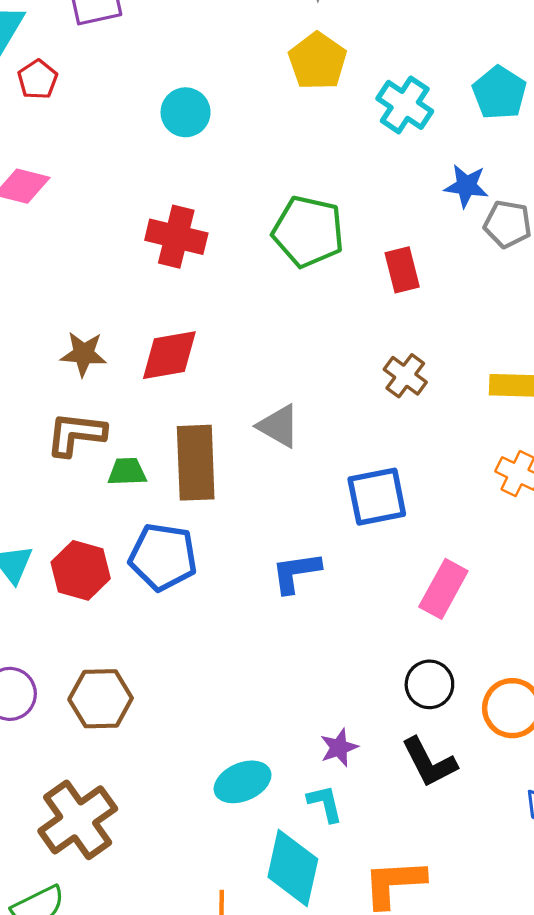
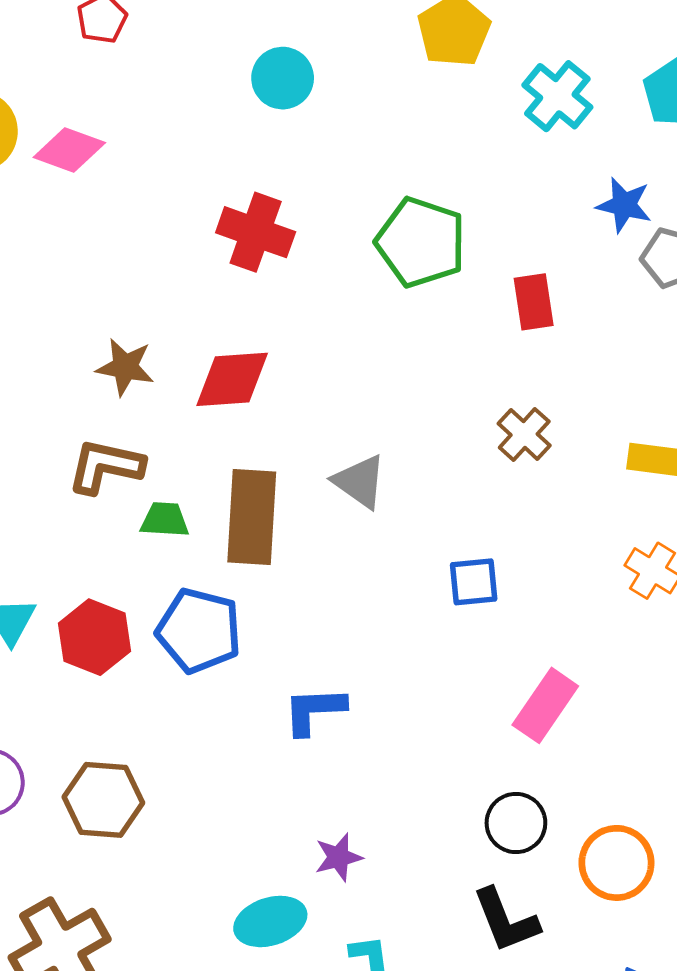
blue square: (377, 497) -> (474, 582), size x0.7
blue L-shape: (296, 572) -> (314, 710), moved
purple star: (339, 747) -> (338, 857), moved

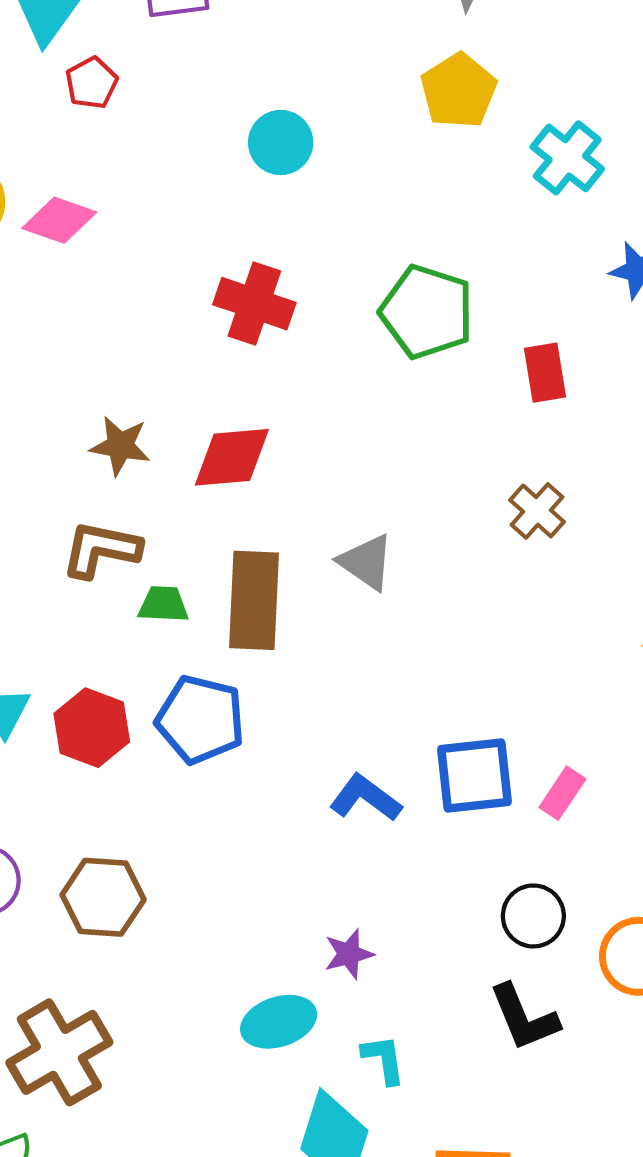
blue square: (474, 582) -> (475, 776), moved, size x1.5
pink rectangle: (545, 705) -> (562, 793), size x0.7
blue L-shape: (314, 710) -> (365, 798), moved, turned 40

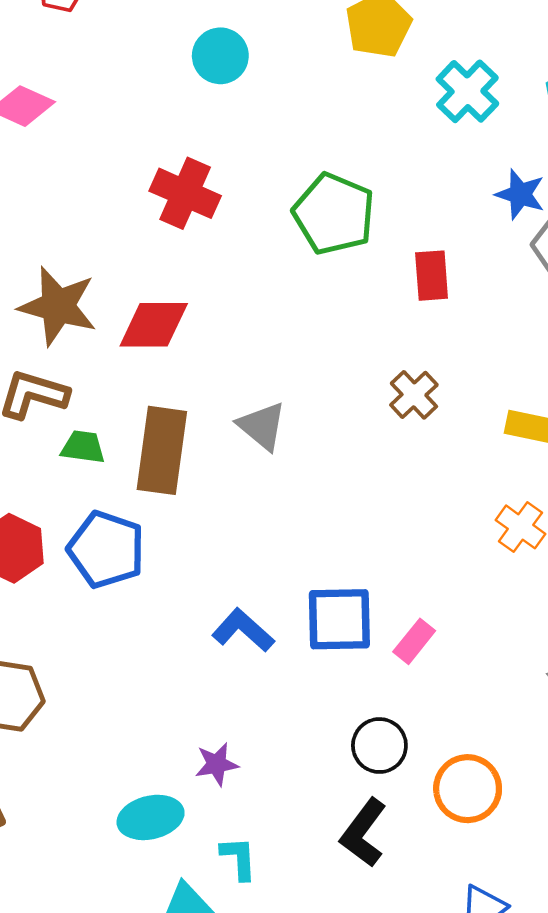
brown star: (120, 446) -> (58, 306), size x1.5
black L-shape: (524, 1018) -> (363, 833), turned 54

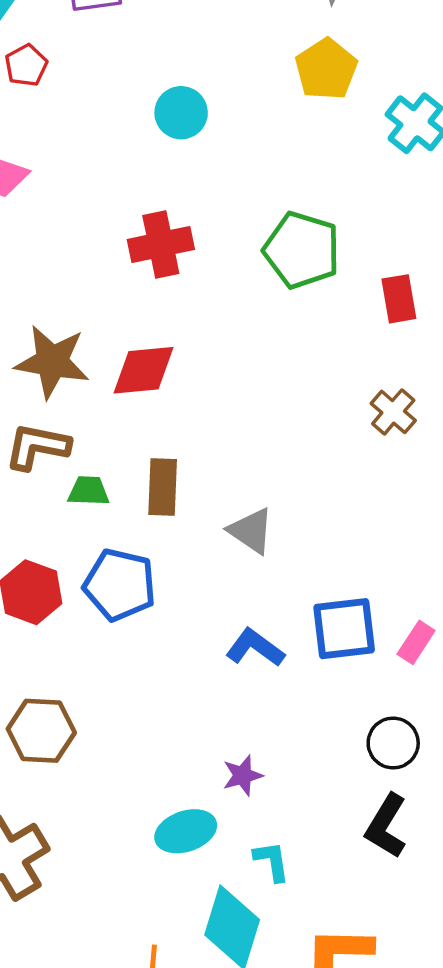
red cross: (185, 193) -> (161, 244), turned -30
gray triangle: (262, 426) -> (251, 531), moved
brown rectangle: (162, 450) -> (163, 487), size x0.7

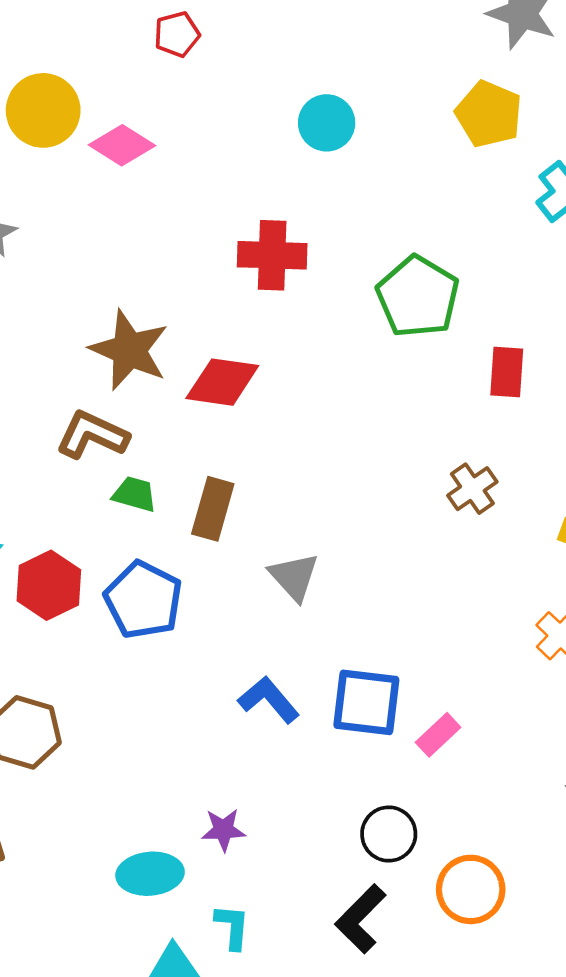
yellow pentagon: (326, 69) -> (489, 114), turned -30

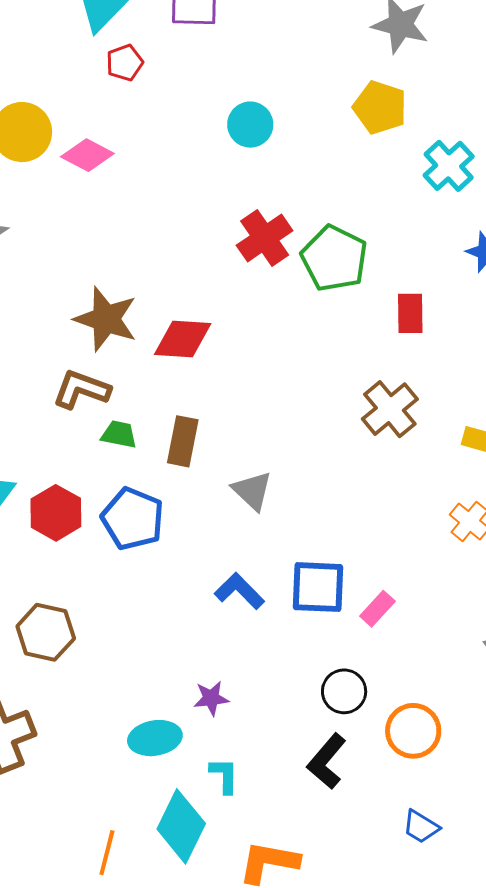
red cross: (272, 255) -> (265, 238), moved, turned -32
brown cross: (472, 489) -> (390, 409), size x1.4

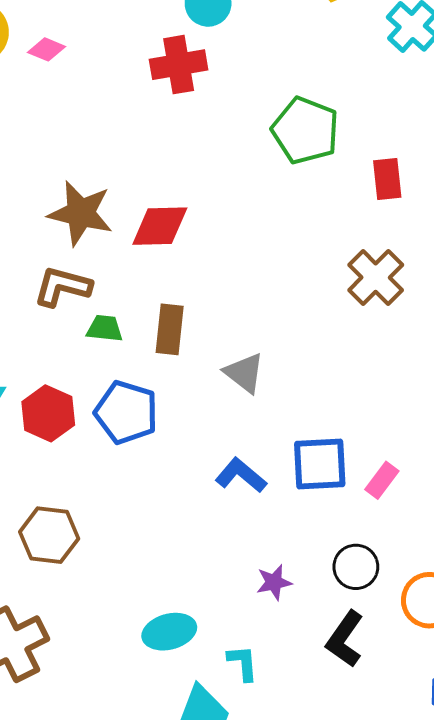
pink diamond: (87, 155) -> (47, 49), size x0.7
red cross: (265, 238) -> (179, 65), moved, turned 30
purple star: (211, 698) -> (274, 582), moved

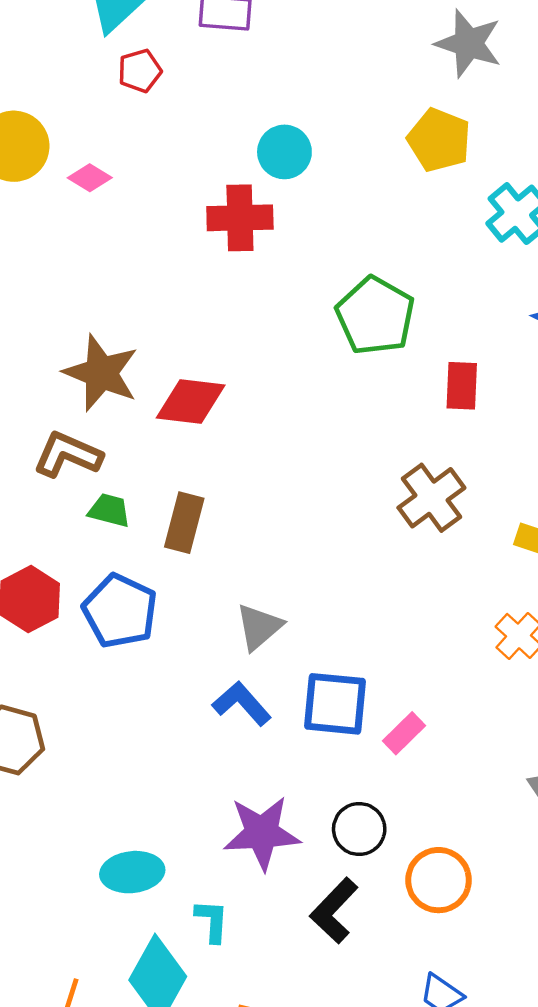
gray triangle: (244, 373) -> (259, 627), moved, turned 33
purple star: (274, 582) -> (262, 833), size x1.8

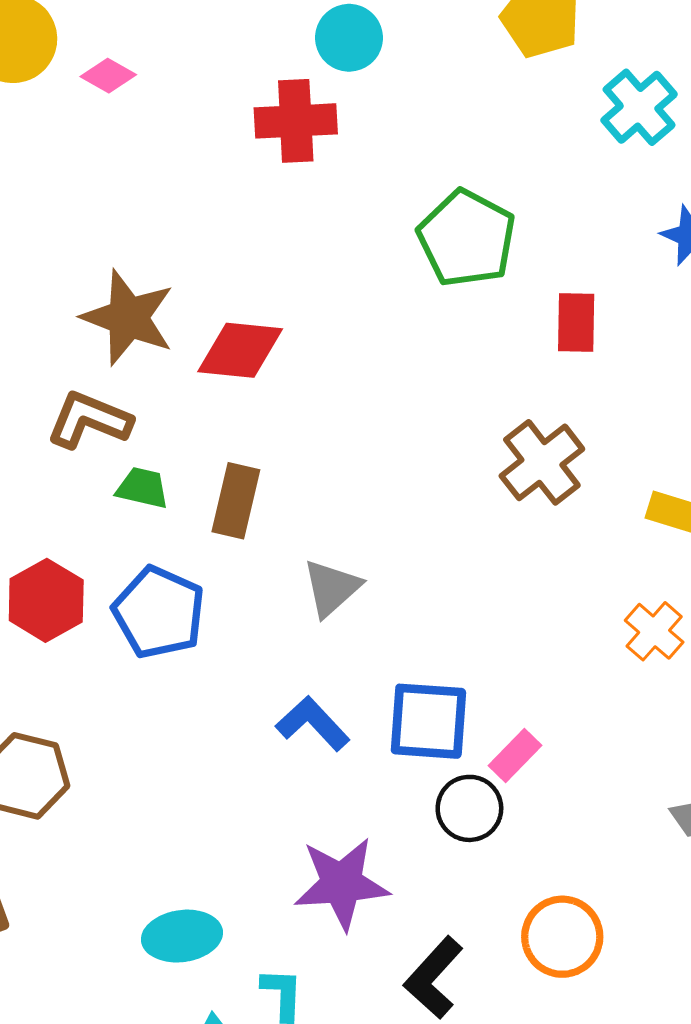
gray triangle: (259, 627) -> (332, 588), moved
black circle: (359, 829) -> (469, 808), moved

